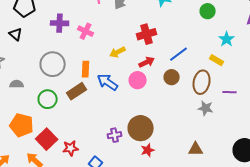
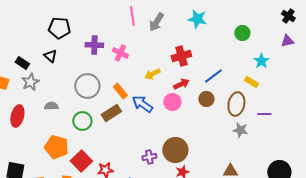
orange rectangle: (86, 69) -> (120, 91), turned -42

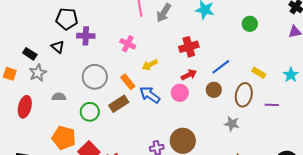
purple cross: (94, 45) -> (86, 36), moved
cyan star: (261, 61) -> (291, 75), moved
yellow arrow: (152, 74) -> (150, 65), moved
gray star: (240, 130) -> (232, 124), moved

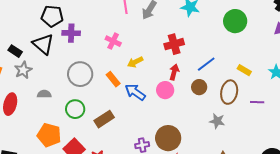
green circle: (250, 24) -> (235, 21), size x1.5
black triangle: (58, 47) -> (43, 44), size x1.6
red arrow: (189, 75) -> (174, 72), turned -49
brown rectangle: (119, 104) -> (104, 119), moved

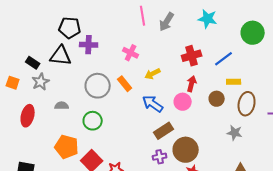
black triangle: (43, 44) -> (61, 56), turned -35
blue line: (206, 64) -> (224, 59), moved
yellow rectangle: (244, 70) -> (234, 82), moved, turned -32
orange rectangle: (113, 79) -> (125, 84), moved
brown rectangle: (104, 119) -> (164, 131), moved

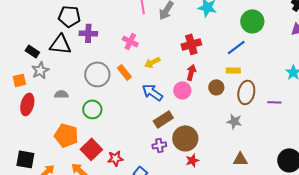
blue line: (224, 59) -> (236, 47), moved
orange square: (13, 83) -> (19, 80), moved, turned -32

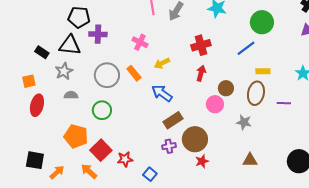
gray star: (40, 70) -> (64, 71), moved
yellow rectangle: (233, 70) -> (263, 71), moved
pink circle: (182, 90) -> (215, 104), moved

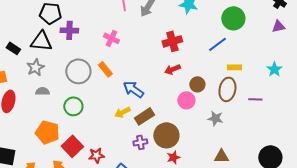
yellow arrow: (162, 63) -> (122, 112), moved
red arrow: (201, 73) -> (172, 69), turned -126

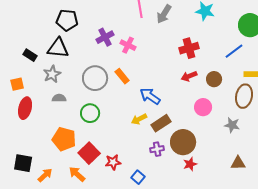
purple cross: (69, 30) -> (105, 37), moved, turned -30
brown circle: (197, 84) -> (214, 79), moved

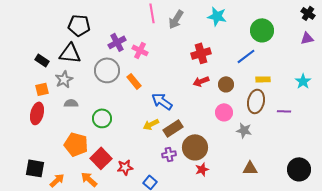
gray circle: (95, 78) -> (107, 70), moved
orange square: (17, 84) -> (42, 89), moved
pink circle: (203, 107) -> (224, 112), moved

